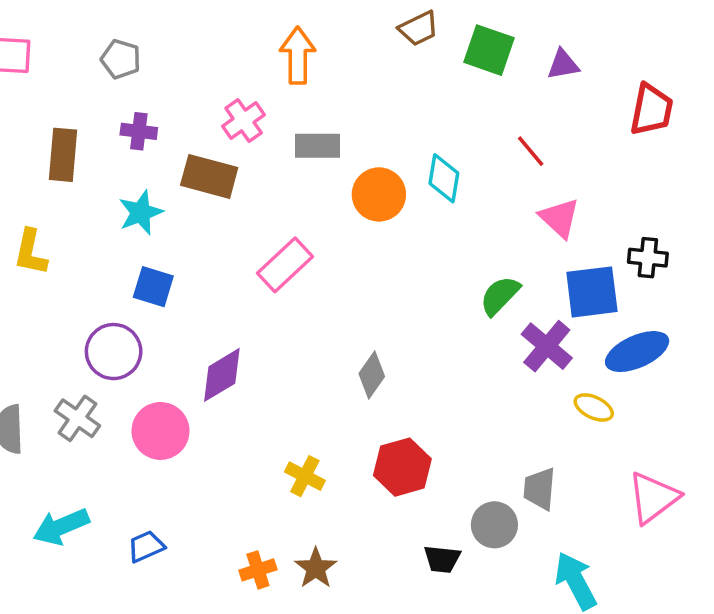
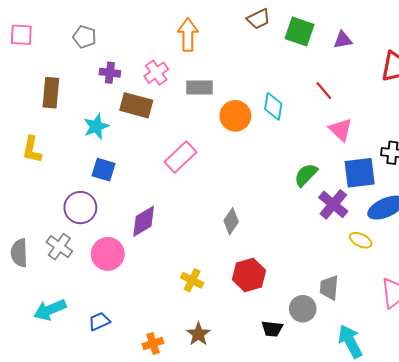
purple cross: (139, 131) -> (110, 73), moved
orange cross: (258, 570) -> (153, 344), moved

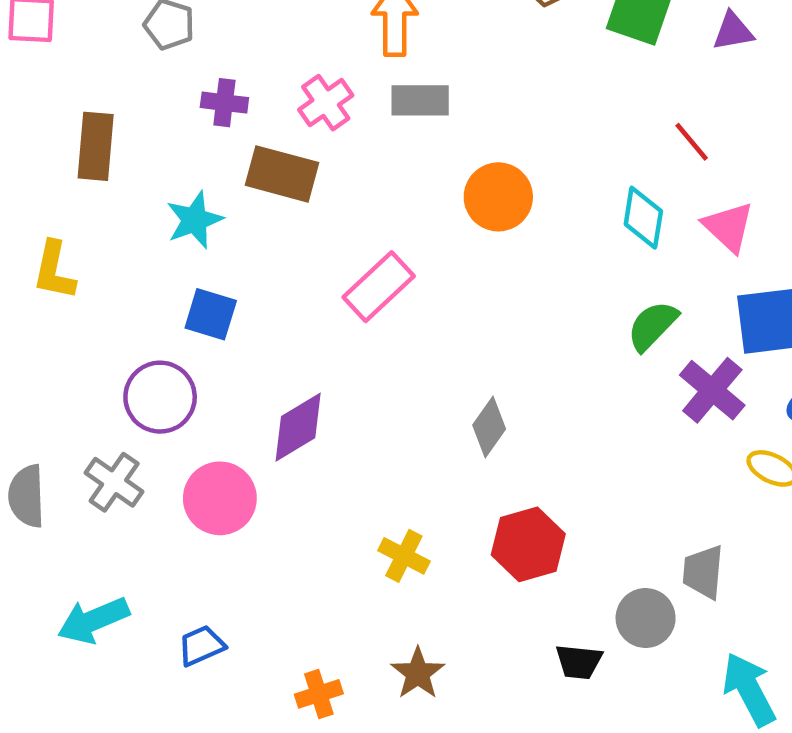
gray rectangle: (199, 87) -> (420, 100), moved
cyan diamond: (273, 106) -> (643, 218), moved

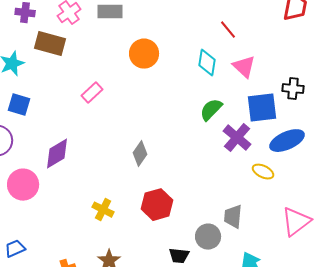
pink rectangle: (379, 287) -> (92, 93), size x0.7

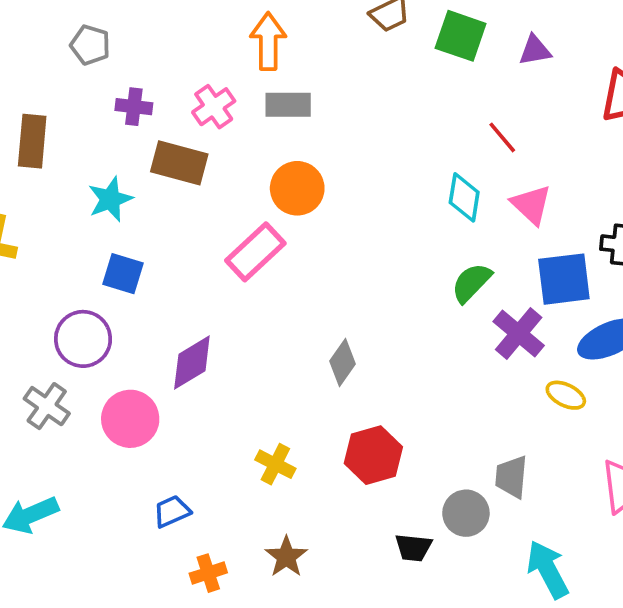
orange circle: (144, 54) -> (297, 188), moved
pink rectangle: (92, 93) -> (255, 252), size x1.5
blue trapezoid: (15, 249) -> (172, 511), moved

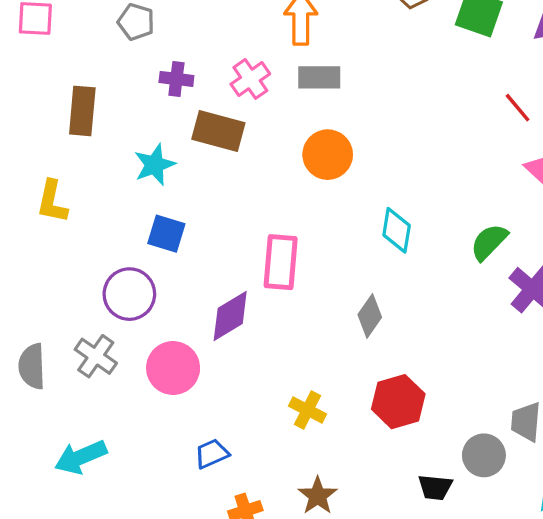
cyan diamond: (464, 197) -> (397, 230), moved
pink rectangle: (255, 252) -> (281, 262), moved, turned -42

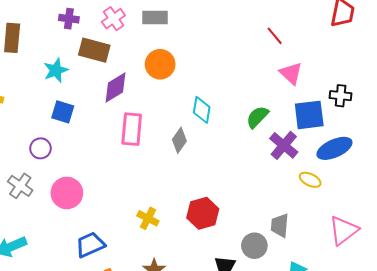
purple circle: (129, 294) -> (40, 148), size x0.7
purple diamond: (230, 316) -> (116, 88), moved
gray diamond: (370, 316) -> (179, 140), moved
blue trapezoid: (212, 454) -> (90, 245), size x1.4

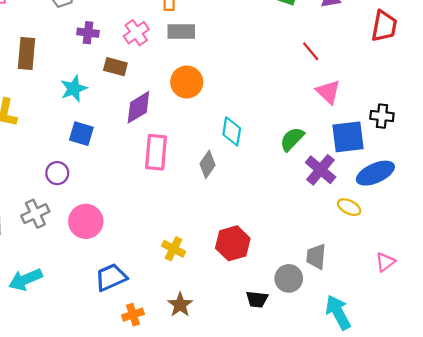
brown rectangle: (94, 50) -> (115, 67), size x0.7
gray cross: (20, 186) -> (35, 214), turned 30
pink triangle: (344, 230) -> (385, 262), size x0.6

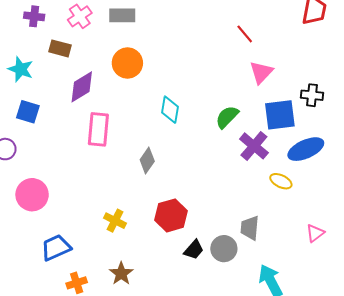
cyan star: (74, 89) -> (21, 69), turned -30
pink triangle: (328, 92) -> (261, 72), turned 30
gray diamond: (208, 164) -> (147, 160), moved
black trapezoid: (257, 299) -> (194, 250), moved, turned -55

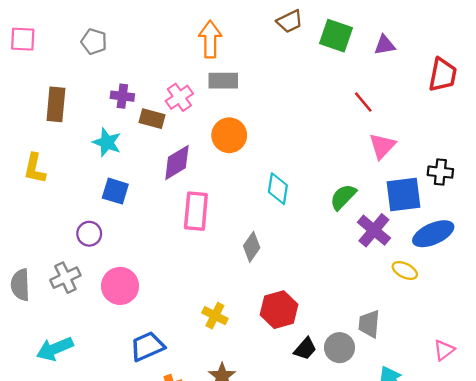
purple cross: (34, 16) -> (122, 96), moved
pink cross: (80, 16) -> (179, 97), moved
pink triangle: (315, 233) -> (444, 350), moved

